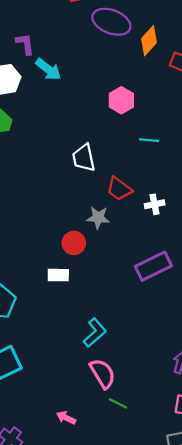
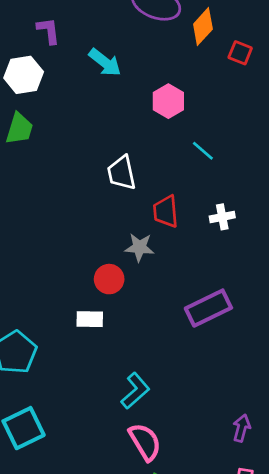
cyan arrow: (48, 69) -> (105, 62), moved
cyan line: (149, 140) -> (203, 151), turned 36
red trapezoid: (119, 189) -> (166, 211), turned 48
white cross: (155, 204) -> (222, 217), moved

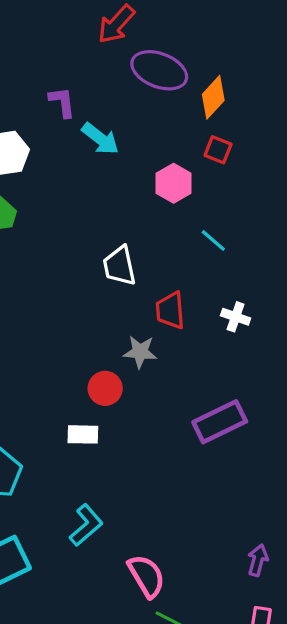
purple L-shape: (48, 31) -> (62, 102), moved
red square: (240, 53) -> (218, 150), moved
white cross: (222, 217) -> (236, 317), turned 30
cyan L-shape: (135, 391) -> (86, 525), moved

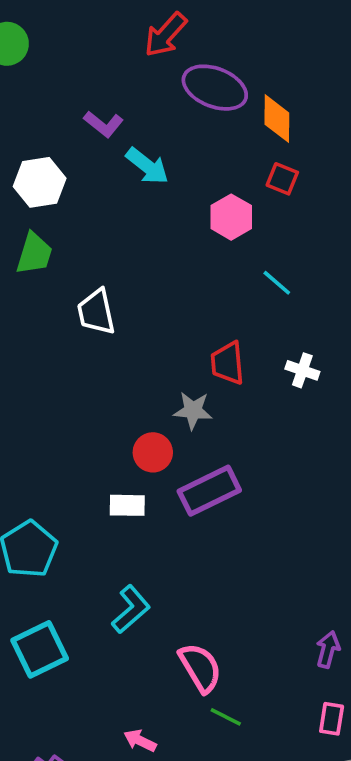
orange diamond: (213, 97) -> (277, 119), turned -42
purple L-shape: (62, 102) -> (104, 124), turned 136
white trapezoid: (119, 266) -> (96, 312), moved
purple rectangle: (220, 422) -> (209, 491), moved

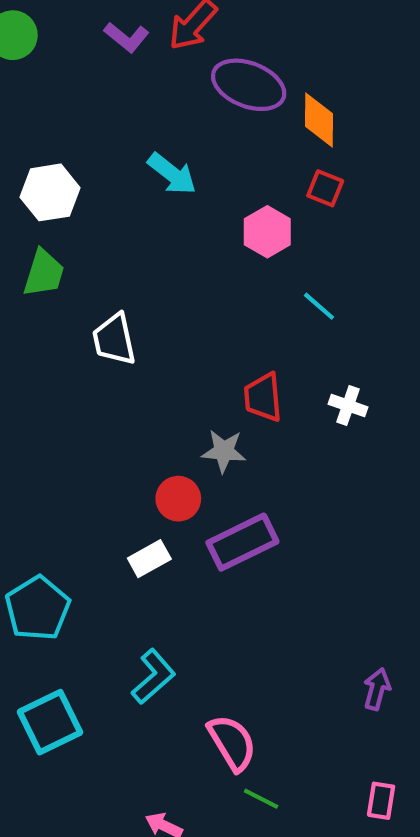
purple L-shape: (104, 124) -> (127, 37), moved
white rectangle: (127, 505) -> (149, 559), turned -30
purple arrow: (328, 649) -> (377, 689), moved

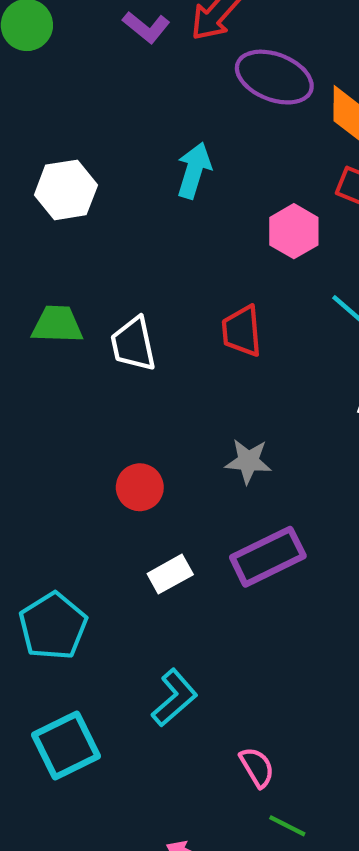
cyan arrow: (172, 174) -> (194, 170), turned -111
green trapezoid: (44, 273) -> (57, 324), moved, turned -105
red trapezoid: (263, 397) -> (242, 331), moved
red circle: (178, 499) -> (140, 487), moved
pink semicircle: (232, 743) -> (257, 767), size x0.7

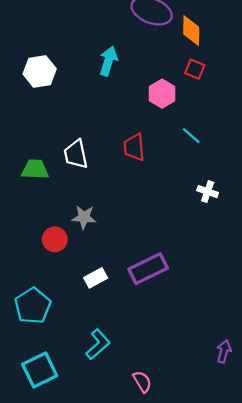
green trapezoid: (57, 324) -> (35, 169), moved
gray star: (248, 461) -> (84, 217), moved
red circle: (140, 487) -> (55, 239), moved

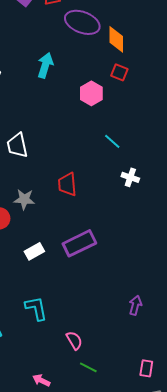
cyan line: (191, 136) -> (112, 141), moved
red trapezoid: (134, 147) -> (67, 184), moved
cyan L-shape: (98, 344) -> (36, 308), turned -60
purple arrow: (224, 351) -> (135, 305), moved

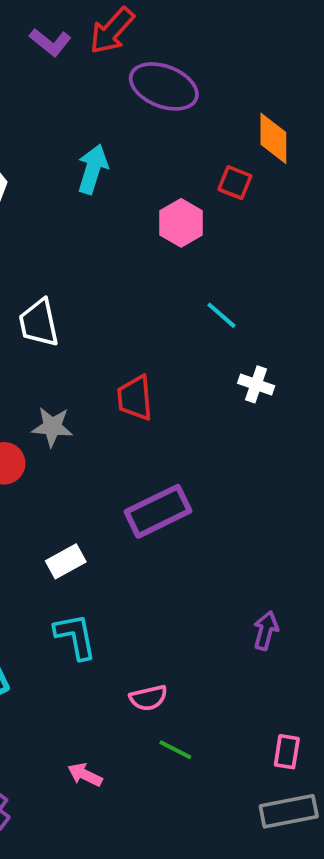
orange diamond: (116, 39) -> (273, 138), moved
white rectangle: (34, 251) -> (66, 561), moved
pink semicircle: (74, 340) -> (148, 698), turned 108

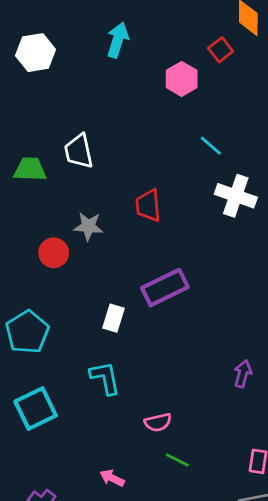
red square: (235, 183) -> (221, 50), turned 30
white cross: (256, 384) -> (236, 196), size x1.6
white rectangle: (66, 561) -> (113, 318), moved, turned -44

